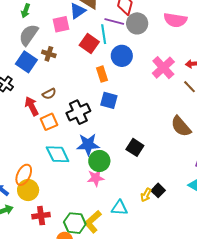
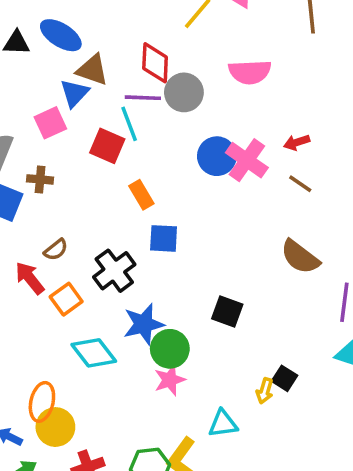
blue circle: (122, 56) -> (217, 156), moved

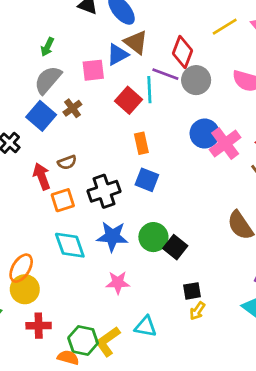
brown cross: (40, 179) -> (72, 108), turned 30
green circle: (170, 349) -> (153, 237), moved
black square: (284, 378) -> (192, 291), moved, turned 30
yellow arrow: (265, 391) -> (197, 311), moved

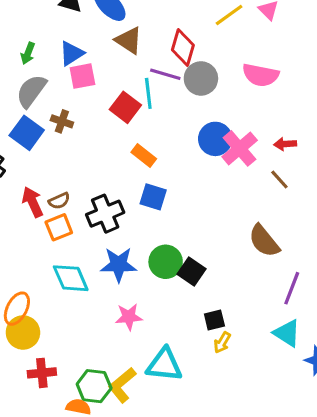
blue triangle: (118, 55) -> (72, 53), moved
brown cross: (72, 108) -> (62, 121), turned -30
orange rectangle: (141, 143) -> (144, 155), turned -35
brown semicircle: (67, 162) -> (59, 201), moved
cyan triangle: (146, 327) -> (164, 365), size x1.4

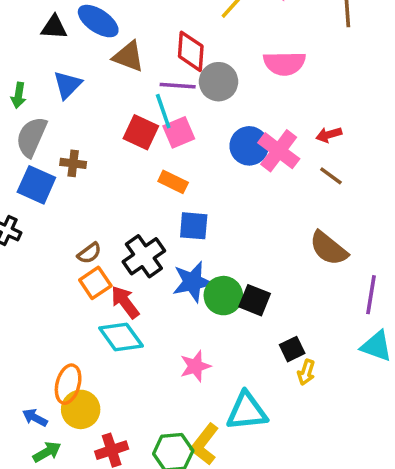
pink square: (82, 76) -> (179, 132), moved
red arrow: (33, 202) -> (125, 302), moved
blue star: (119, 265) -> (193, 282), moved

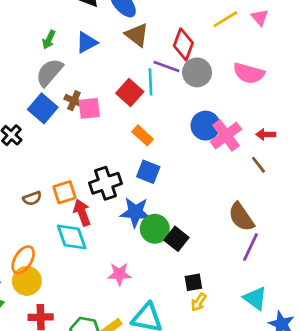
pink square: (179, 132) -> (89, 108), moved
brown semicircle: (89, 253) -> (32, 198), moved
purple line: (371, 295) -> (250, 247), moved

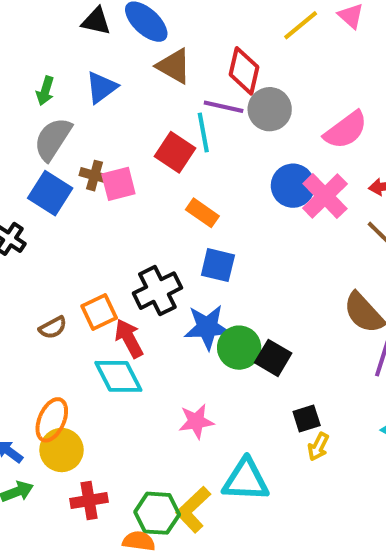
pink semicircle: (249, 73) -> (346, 130), moved, turned -44

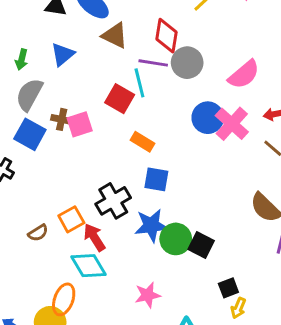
orange ellipse: (52, 420) -> (64, 299), moved

